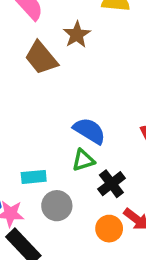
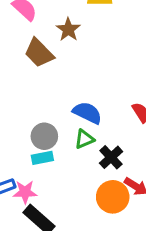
gray circle: (57, 206) -> (44, 136), moved
orange circle: (109, 229) -> (113, 197), size x1.4

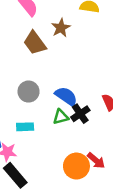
gray circle: (44, 136) -> (29, 92), moved
black cross: (111, 157) -> (80, 114), moved

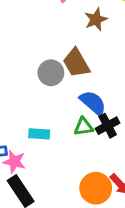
brown trapezoid: (35, 43) -> (76, 63), moved
gray circle: (29, 92) -> (51, 73), moved

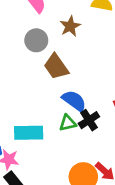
gray circle: (51, 73) -> (36, 40), moved
cyan rectangle: (39, 134) -> (29, 133), size x1.5

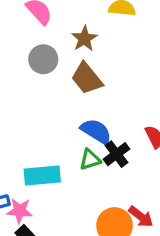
brown trapezoid: (56, 67) -> (87, 78), moved

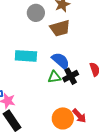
brown trapezoid: (87, 78) -> (60, 28), turned -75
cyan rectangle: (42, 175) -> (26, 56), moved

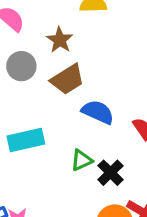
blue semicircle: (61, 61) -> (98, 112), moved
black cross: (71, 76) -> (110, 173), moved

